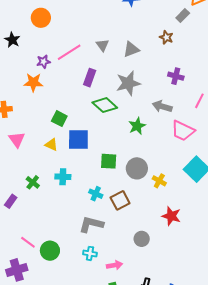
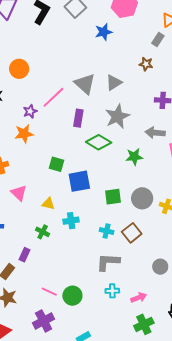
gray triangle: (103, 45) -> (85, 84), size x1.6
green star: (137, 126) -> (134, 157), turned 30
yellow triangle: (51, 145) -> (48, 204), moved

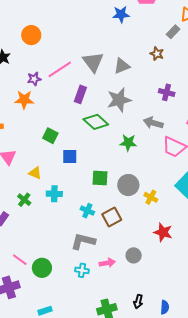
blue square: (79, 181) -> (70, 157), size x0.7
pink arrow: (139, 298) -> (107, 263), moved

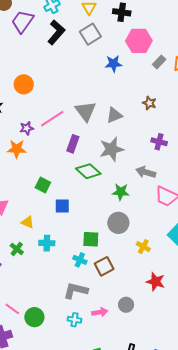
gray rectangle: (173, 32) -> (159, 62), moved
green square: (100, 178) -> (91, 239), moved
gray circle: (128, 185) -> (118, 223), moved

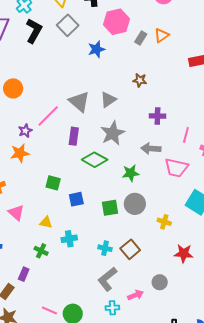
green square: (91, 239) -> (110, 208), moved
gray L-shape: (76, 291) -> (107, 279), turned -40

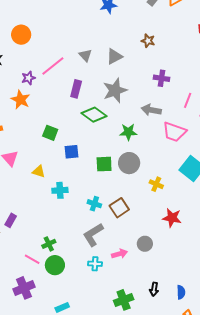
gray triangle: (79, 102) -> (85, 55), size x0.6
orange star: (20, 153) -> (21, 100), turned 30
green cross: (41, 251) -> (49, 244), moved, turned 32

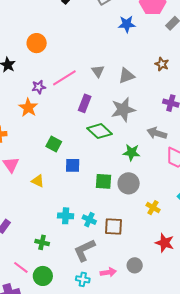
cyan cross: (60, 190) -> (66, 216), moved
brown square: (119, 208) -> (114, 227), turned 30
green cross: (49, 244) -> (42, 242), moved, turned 32

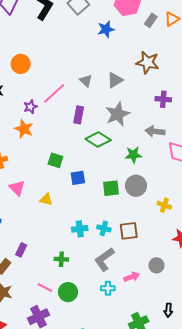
brown star: (162, 64) -> (148, 62), size x1.6

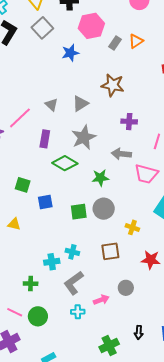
cyan cross: (80, 229) -> (52, 262), moved
brown square: (129, 231) -> (110, 251), moved

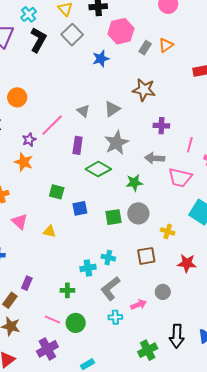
black arrow: (139, 332) -> (177, 336), size x1.6

